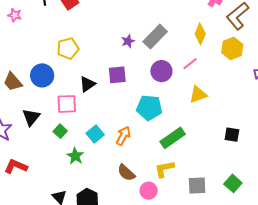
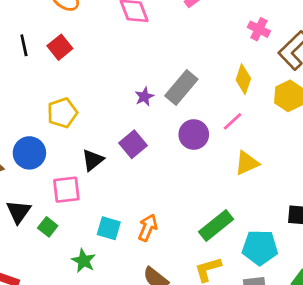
purple square: (117, 75) -> (133, 144), turned -30
cyan pentagon: (149, 108) -> (260, 248), moved
green square: (60, 131) -> (48, 227), moved
cyan square: (95, 134) -> (109, 228), turned -30

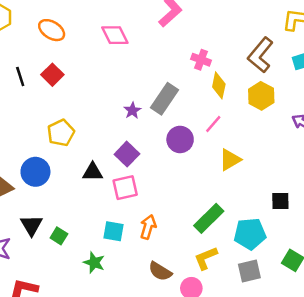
pink cross: (259, 29) -> (201, 60), moved
black triangle: (93, 160) -> (93, 172), turned 45
pink square: (66, 190) -> (125, 188), moved

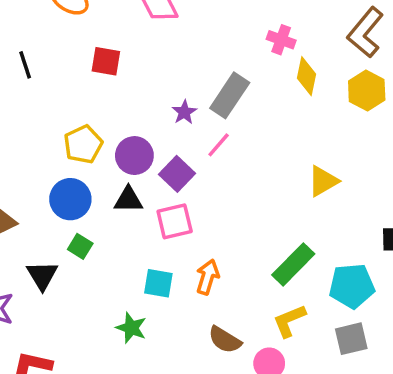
red square: (52, 75) -> (106, 61), moved, turned -35
pink line: (213, 124) -> (219, 145), moved
purple circle: (180, 139) -> (134, 156), moved
blue circle: (35, 172) -> (70, 199), moved
green square: (59, 236) -> (80, 246), moved

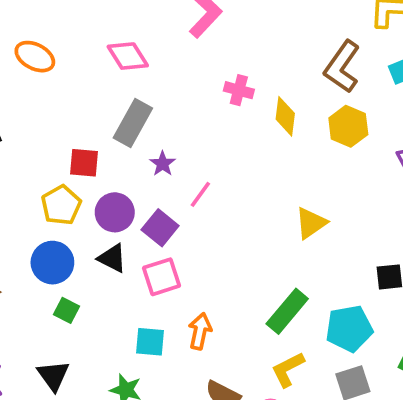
pink cross: (281, 40) -> (239, 90), moved
red square: (106, 61) -> (84, 163), moved
gray rectangle: (230, 95) -> (133, 123), moved
black triangle: (128, 200) -> (112, 258), turned 32
black triangle: (42, 275) -> (53, 375), moved

